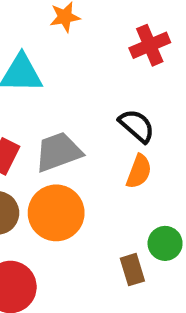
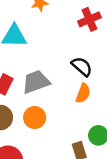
orange circle: (56, 213) -> (35, 118), size x0.7

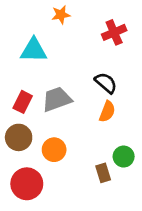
orange circle: (35, 118) -> (54, 150), moved

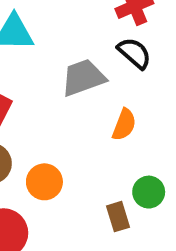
black semicircle: (106, 83) -> (134, 53), moved
gray trapezoid: (57, 99) -> (83, 78), moved

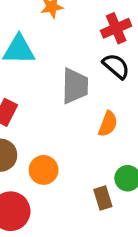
gray trapezoid: (83, 78) -> (75, 86), turned 111

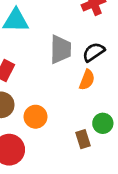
black semicircle: (116, 66) -> (94, 52), moved, turned -75

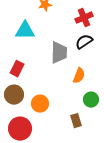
black semicircle: (94, 52) -> (84, 42), moved
green circle: (103, 123) -> (91, 100), moved

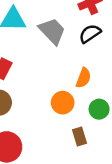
gray trapezoid: (59, 53) -> (52, 31), moved, turned -45
orange circle: (40, 104) -> (63, 103), moved

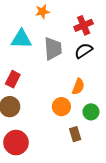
gray trapezoid: (52, 31) -> (53, 49), turned 40

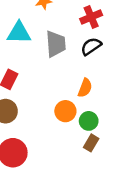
green circle: (91, 112) -> (89, 121), moved
brown rectangle: (75, 134) -> (91, 143), moved, turned 48

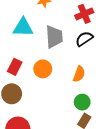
orange circle: (65, 111) -> (43, 69), moved

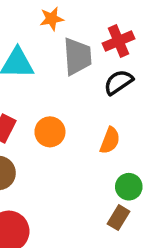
gray trapezoid: (54, 37) -> (77, 56), moved
green circle: (82, 102) -> (129, 187), moved

